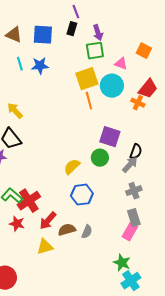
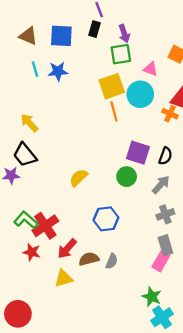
black semicircle: (136, 152) -> (165, 156), moved
yellow semicircle: (72, 167) -> (79, 178), moved

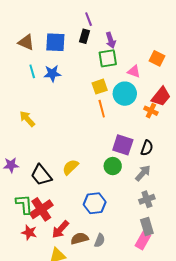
yellow square: (112, 86) -> (100, 87), size x0.7
black trapezoid: (25, 155) -> (41, 175), moved
green L-shape: (26, 220) -> (24, 204), turned 45

